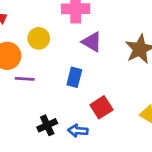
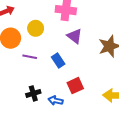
blue rectangle: (74, 77) -> (58, 61), turned -56
purple line: (25, 79) -> (30, 57), moved

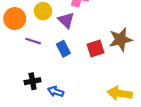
purple triangle: (75, 36) -> (66, 20), moved
red square: (75, 86) -> (96, 48), moved

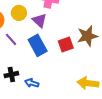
purple line: (33, 41) -> (11, 39), turned 32
blue rectangle: (63, 49) -> (38, 45), size x1.5

